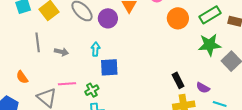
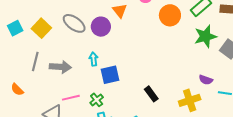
gray line: (38, 42) -> (35, 62), turned 30
gray arrow: (61, 52) -> (60, 67), size x1.5
orange semicircle: (22, 77) -> (17, 89), moved
black rectangle: (178, 80) -> (151, 94), moved

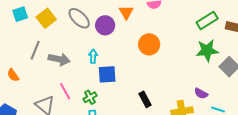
orange circle: (170, 15) -> (149, 44), moved
pink line: (71, 98) -> (65, 91), turned 66

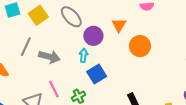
orange triangle: (126, 12) -> (119, 25), moved
purple circle: (105, 25) -> (93, 36), moved
blue square: (107, 74) -> (97, 74), turned -30

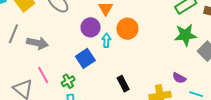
purple circle: (93, 36) -> (91, 27), moved
cyan arrow: (83, 55) -> (106, 40), moved

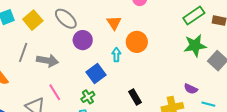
purple circle: (91, 27) -> (83, 40), moved
green cross: (68, 81) -> (88, 97), moved

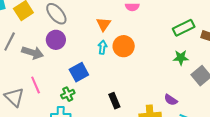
purple circle: (83, 40) -> (56, 40), moved
green star: (195, 46) -> (181, 58), size x0.7
cyan arrow: (116, 55) -> (102, 47), moved

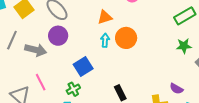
orange triangle: (104, 24) -> (105, 17), turned 42

